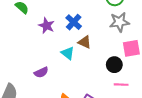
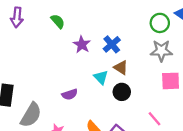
black circle: (114, 65) -> (122, 92), moved
pink line: (121, 85) -> (155, 119), turned 40

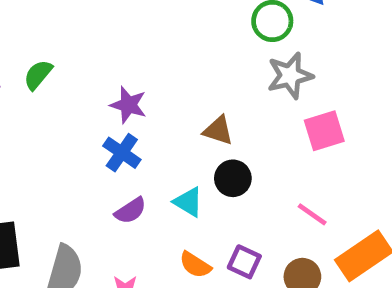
green semicircle: (58, 21) -> (38, 75), moved, turned -84
blue cross: (112, 44) -> (122, 153), moved
cyan triangle: (101, 77) -> (188, 202), moved

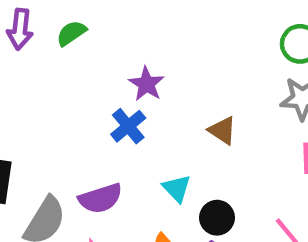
black circle: (233, 178) -> (217, 218), moved
purple semicircle: (130, 211) -> (100, 198), moved, size x1.4

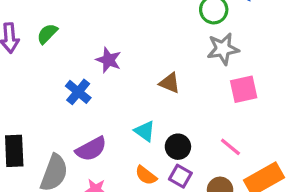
blue cross: (128, 126) -> (78, 92), moved

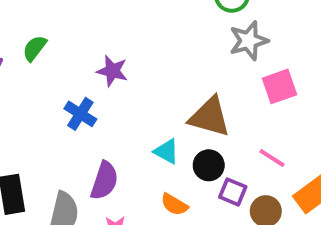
brown triangle: (170, 83) -> (210, 117), moved, size x1.6
purple semicircle: (91, 149) -> (104, 181), turned -36
purple square: (180, 176) -> (233, 192), moved

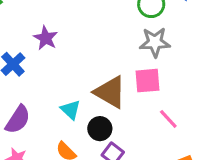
pink square: (280, 86) -> (147, 81), moved
pink line: (272, 158) -> (168, 119), moved

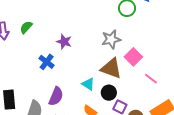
gray star: (155, 42) -> (111, 39), moved
pink square: (147, 81) -> (133, 57), turned -30

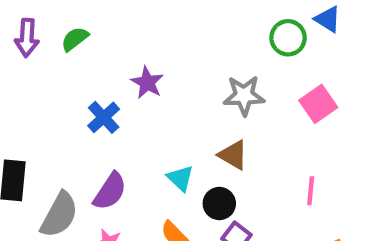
pink square: (133, 57) -> (318, 104), moved
brown triangle: (111, 68) -> (233, 155), size x0.7
pink line: (151, 79) -> (311, 191), turned 48

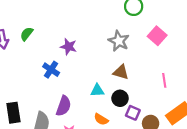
gray star: (244, 96) -> (119, 41), turned -30
cyan triangle: (180, 178) -> (97, 91), turned -32

